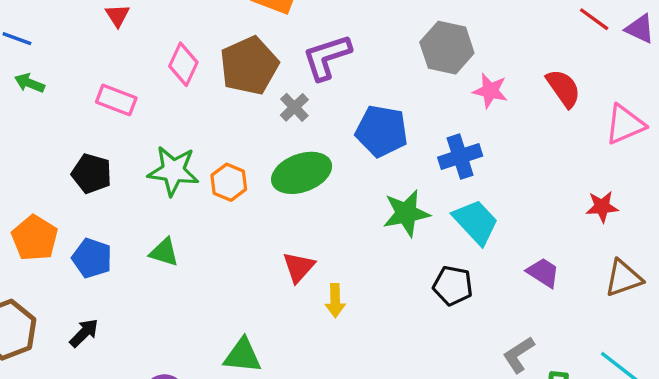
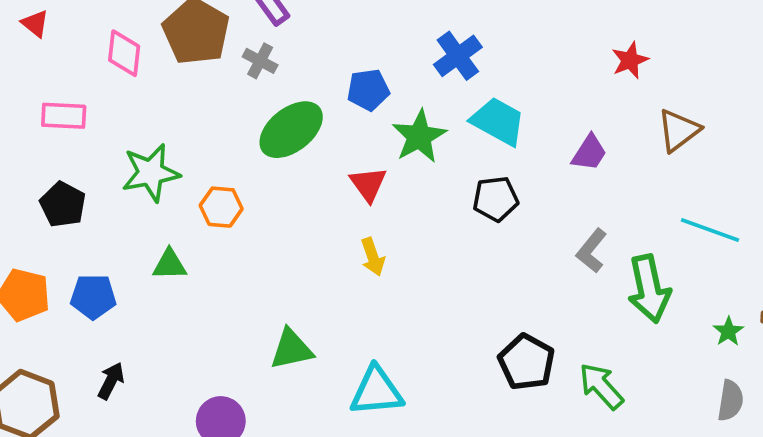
blue pentagon: (382, 131) -> (368, 90), moved, size x0.7
black pentagon: (92, 173) -> (63, 205), turned 30
orange hexagon: (229, 182) -> (221, 207), moved
red triangle: (299, 267) -> (368, 184), moved
purple trapezoid: (543, 273) -> (589, 153), turned 108

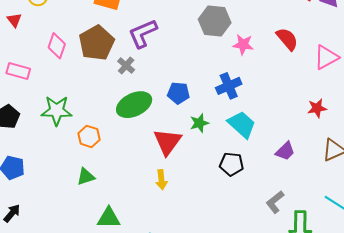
green star: (419, 136) -> (199, 123), size x0.7
red triangle: (368, 184) -> (167, 142), size x1.4
green triangle: (170, 265) -> (86, 177), moved, turned -30

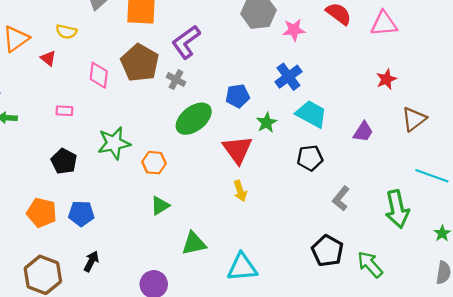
pink triangle: (326, 57) -> (384, 24), turned 36
pink rectangle: (18, 71) -> (64, 111), size x0.7
gray L-shape: (275, 202) -> (341, 198), moved

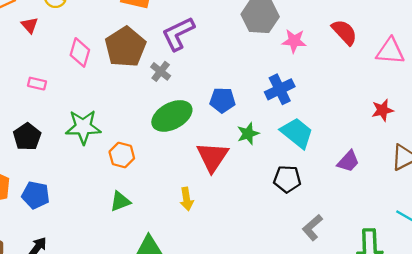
yellow arrow: (240, 191) -> (187, 199), moved

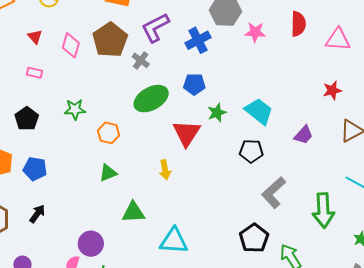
red triangle: (30, 25) -> (35, 37), moved
red semicircle: (344, 32) -> (298, 24), turned 45
blue cross: (280, 89) -> (198, 40), moved
green star: (83, 127) -> (75, 109), size x0.7
gray L-shape: (312, 228) -> (274, 193), size x1.4

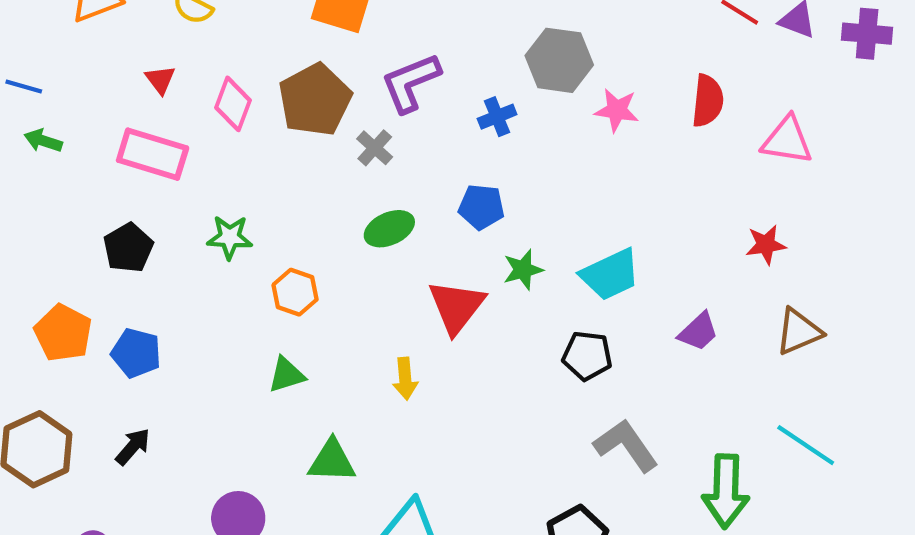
blue cross: (198, 40) -> (497, 117), size x0.7
pink rectangle: (34, 73) -> (153, 154), size x2.0
green ellipse: (151, 99) -> (389, 229), size x0.7
cyan trapezoid: (259, 111) -> (610, 275), turned 112
gray L-shape: (274, 193) -> (626, 445), turned 92

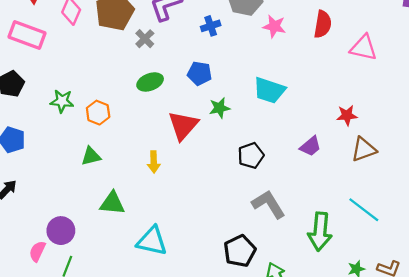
green star: (230, 237) -> (62, 101), moved
red star: (766, 245) -> (347, 115), moved
cyan trapezoid: (610, 275) -> (269, 90), moved, turned 40
black pentagon: (587, 356) -> (251, 156), turned -30

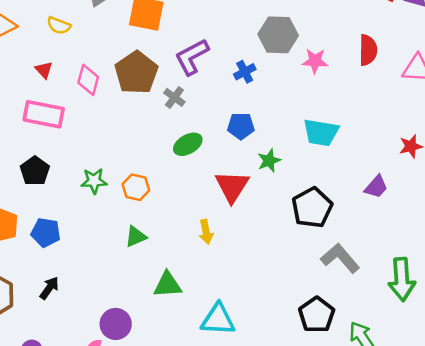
black pentagon: (251, 156) -> (312, 208), size x1.4

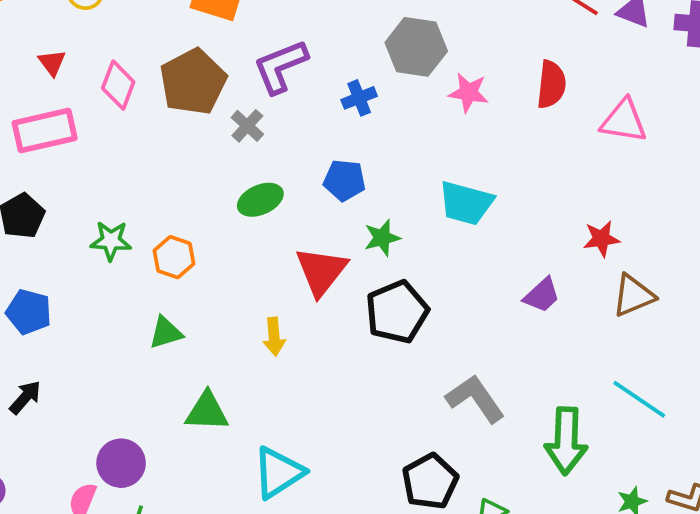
pink rectangle: (44, 114) -> (45, 131), turned -30
black pentagon: (312, 208) -> (397, 312), moved
cyan triangle: (218, 319) -> (278, 473), turned -42

